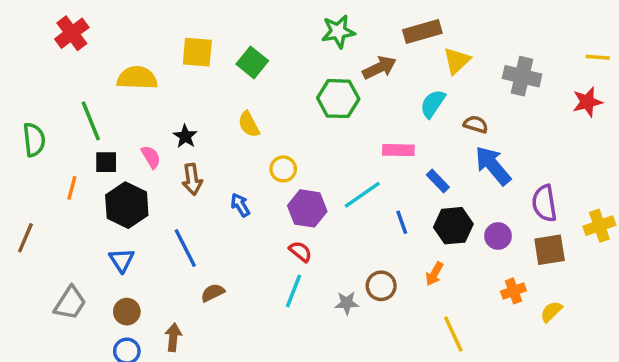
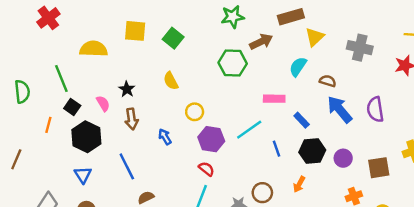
black square: (106, 162) -> (72, 107), turned 35
purple semicircle: (544, 203) -> (375, 109), moved

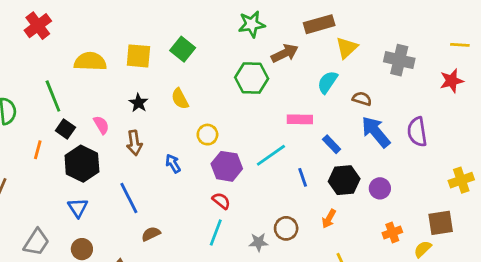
yellow square: (135, 31) -> (138, 56), moved
black star: (127, 89) -> (138, 103), moved
brown square: (379, 168) -> (441, 223), moved

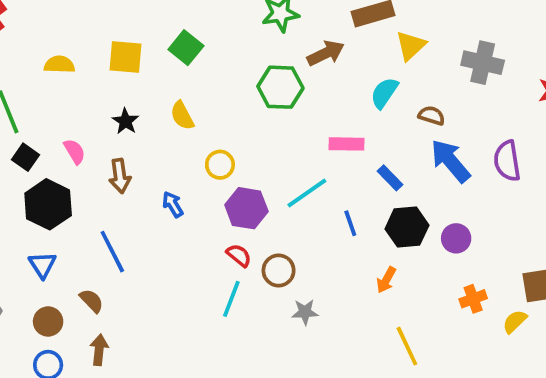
yellow semicircle: (90, 61) -> (59, 65), size x0.7
brown circle: (286, 228) -> (279, 270), moved
brown semicircle: (151, 234) -> (92, 301), moved, turned 72
gray star: (259, 242) -> (305, 312), moved

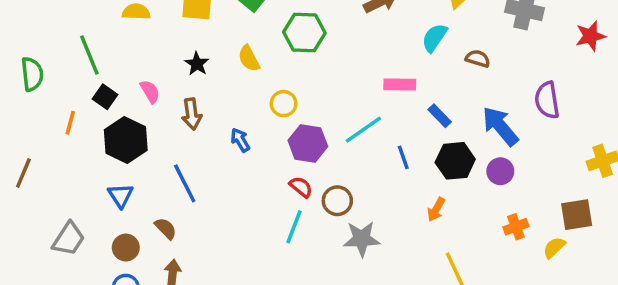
green hexagon: (280, 87) -> (304, 33), moved
blue arrow: (450, 161) -> (500, 126), moved
gray star: (305, 312) -> (362, 239), size x1.5

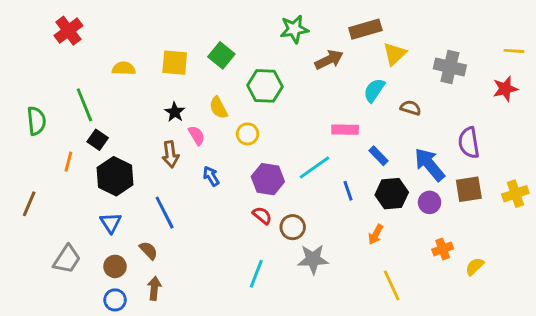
pink semicircle: (150, 91) -> (197, 135), moved
yellow circle: (284, 104) -> (248, 134), moved
brown square: (577, 215) -> (469, 189), moved
cyan line: (294, 227) -> (256, 274), moved

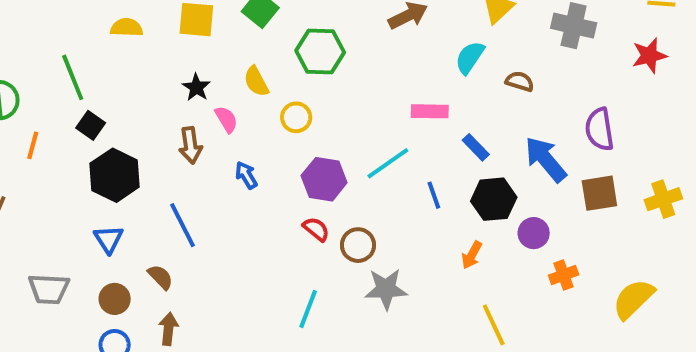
orange line: (68, 162) -> (33, 145), moved
purple circle: (430, 202) -> (534, 233), moved
gray trapezoid: (67, 259) -> (49, 289), turned 60
yellow semicircle: (475, 266) -> (633, 299), moved, size x1.6

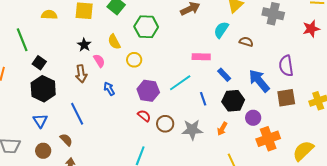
black square: (91, 125) -> (39, 63), moved
orange cross: (564, 275) -> (268, 139), size x1.6
gray star: (386, 289) -> (192, 130), moved

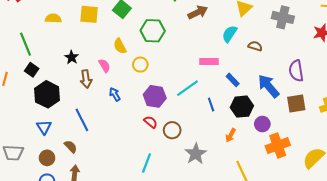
black star: (84, 45) -> (72, 57), moved
black square: (39, 63) -> (32, 70), moved
gray star: (192, 130) -> (196, 154), moved, turned -30

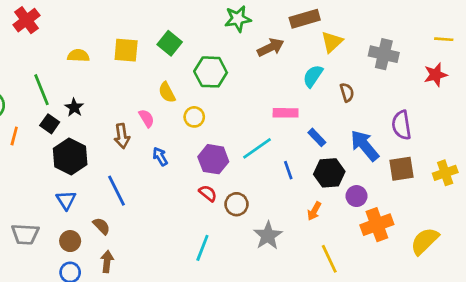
brown semicircle: (255, 46) -> (347, 92), turned 56
black star: (72, 57) -> (74, 107), moved

